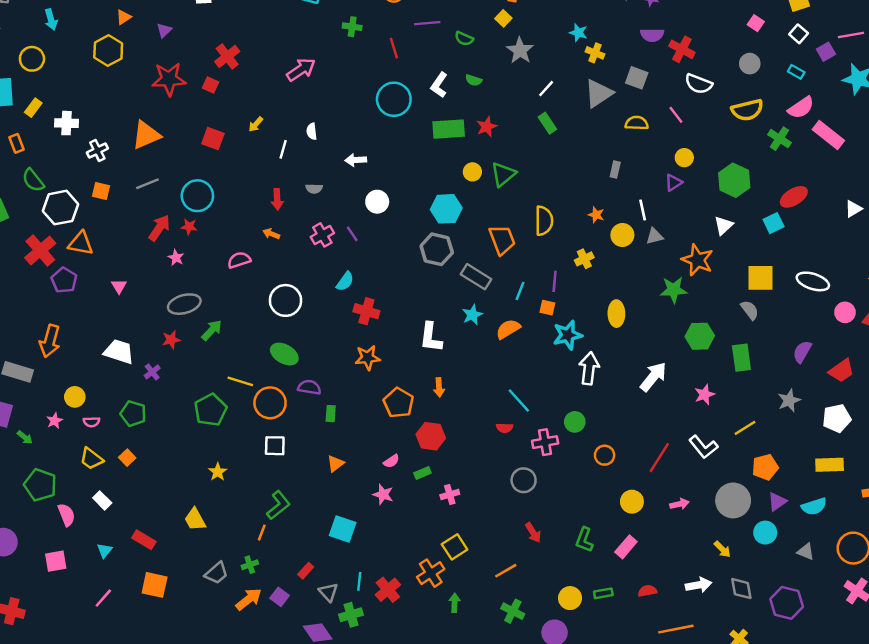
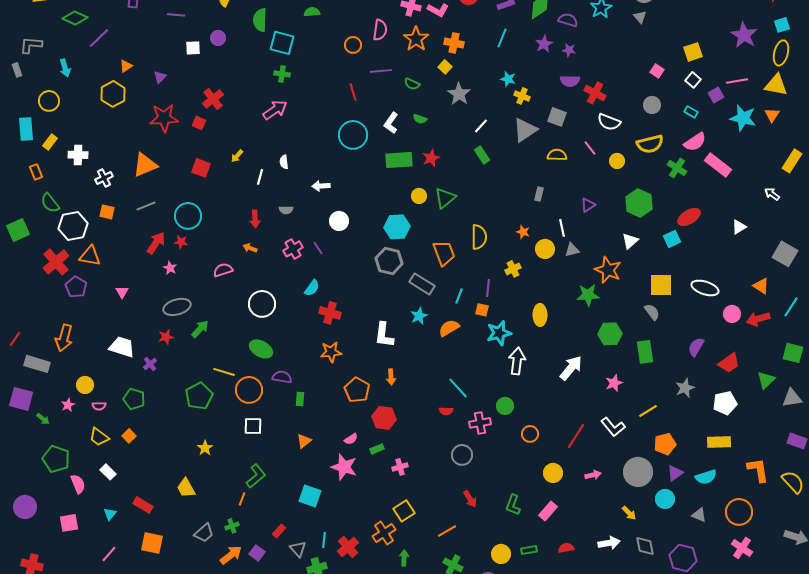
green cross: (352, 27) -> (282, 74), moved
yellow circle: (684, 158) -> (617, 161), moved
pink star: (383, 495) -> (344, 467), size x1.5

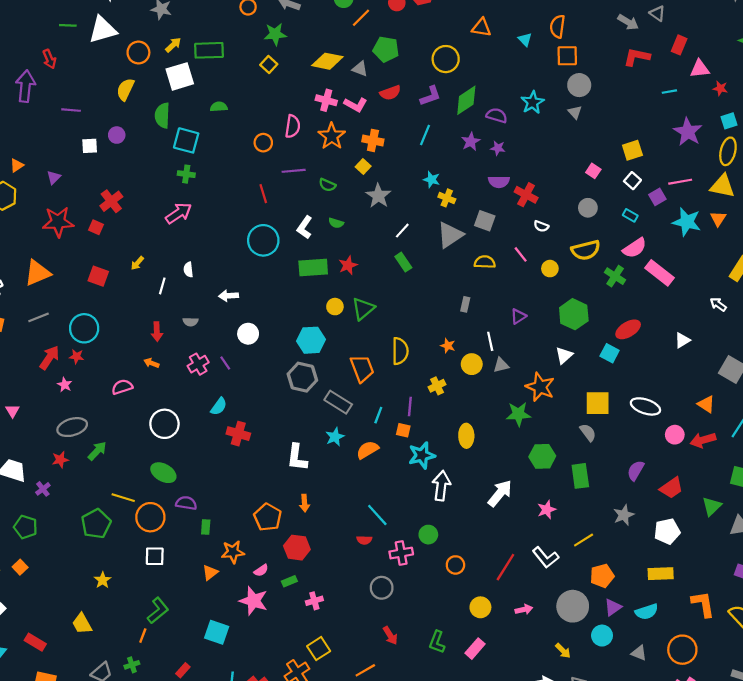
white semicircle: (609, 122) -> (541, 226), size x0.6
cyan square: (672, 239) -> (610, 353), turned -36
orange star: (331, 352) -> (233, 552), moved

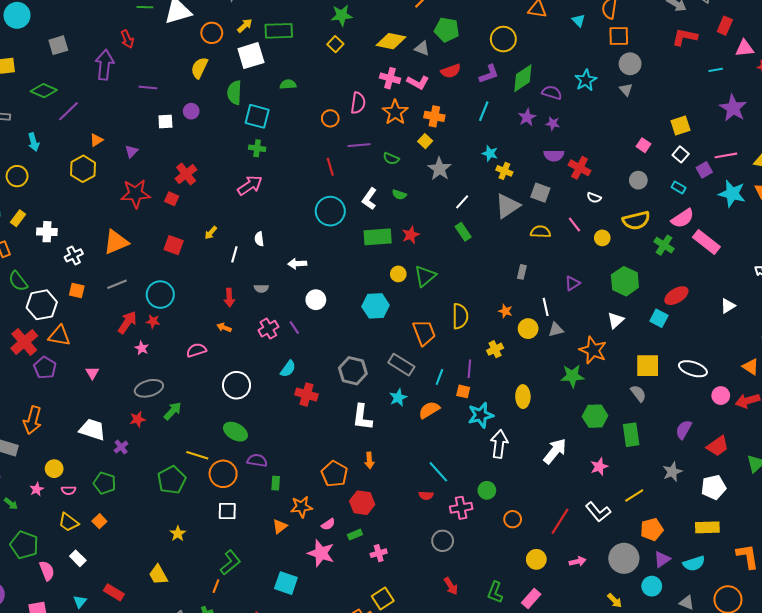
gray hexagon: (302, 377) -> (353, 371), moved

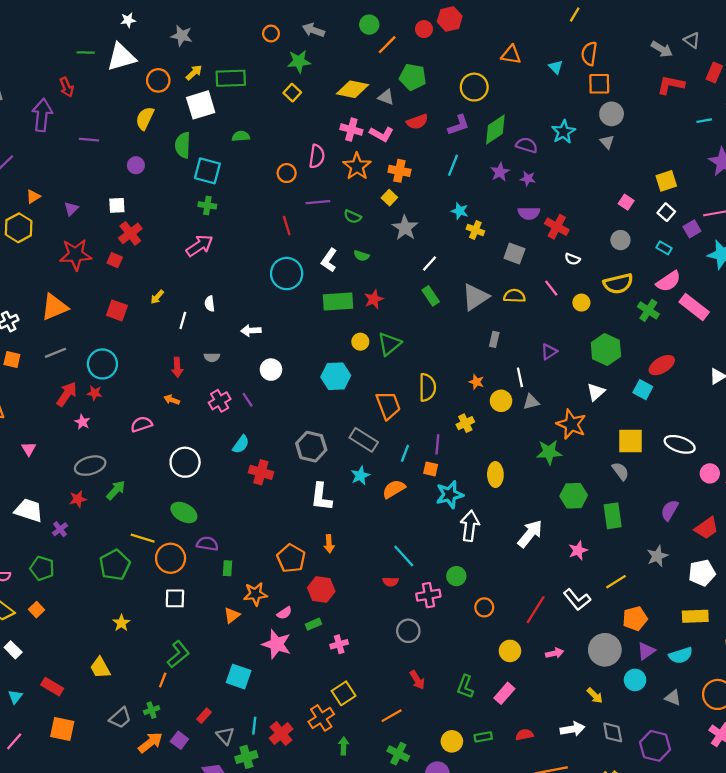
white square: (165, 121) -> (117, 205), moved
gray triangle: (507, 206) -> (475, 297), moved

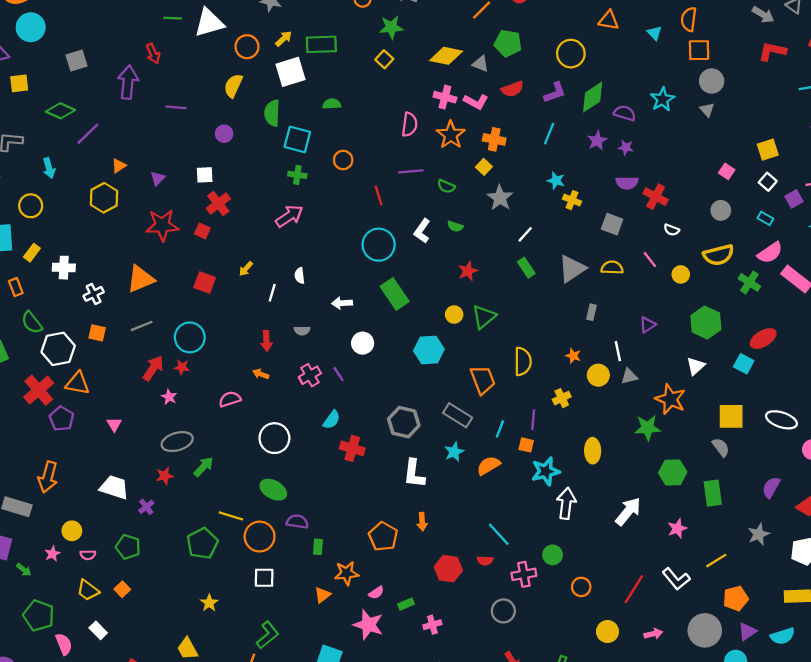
orange circle: (287, 173) -> (343, 160), moved
green rectangle: (338, 301) -> (395, 294), moved, turned 60
red hexagon: (321, 590) -> (448, 569), moved

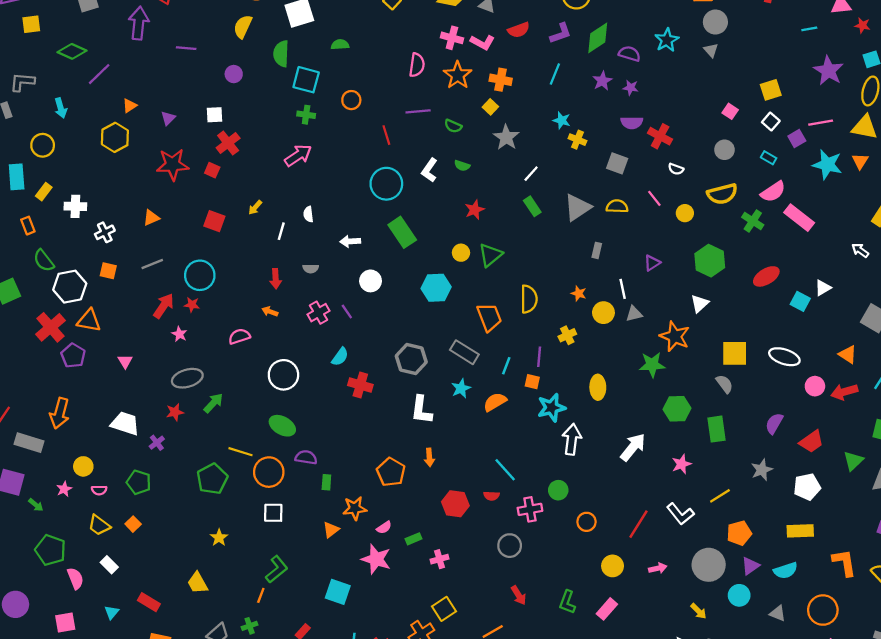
orange triangle: (141, 279) -> (151, 218), size x0.6
cyan square: (744, 364) -> (800, 301), moved

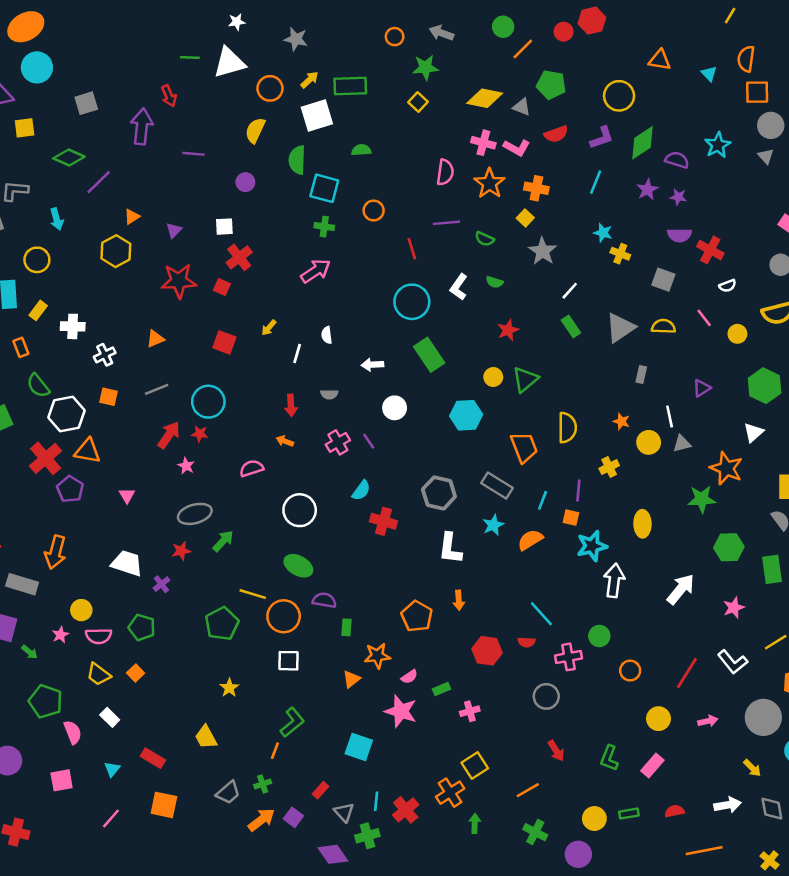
white semicircle: (676, 169) -> (728, 286), turned -42
pink semicircle: (99, 490) -> (99, 636), size x1.5

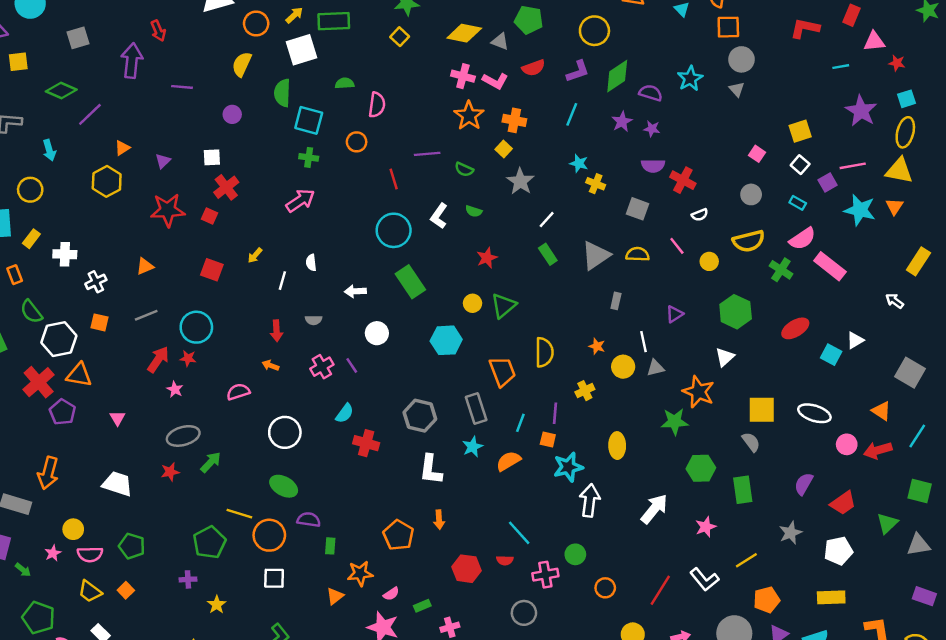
pink semicircle: (445, 172) -> (377, 105), moved
gray rectangle: (497, 486) -> (476, 408), turned 40
purple cross: (161, 584) -> (188, 579), moved, turned 35

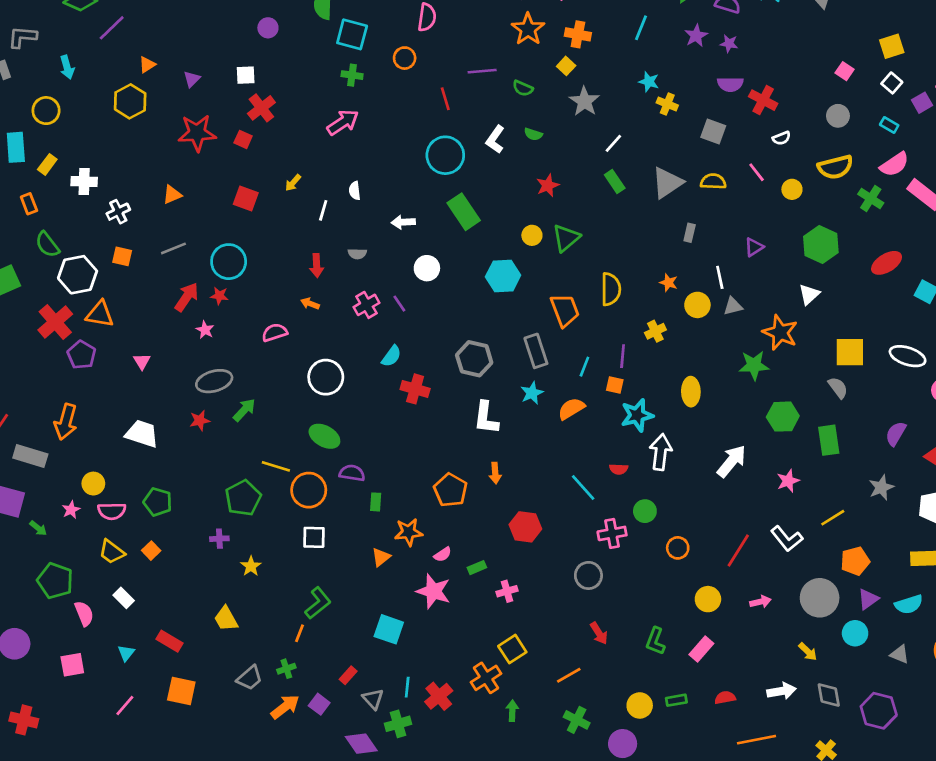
red semicircle: (505, 560) -> (619, 469), moved

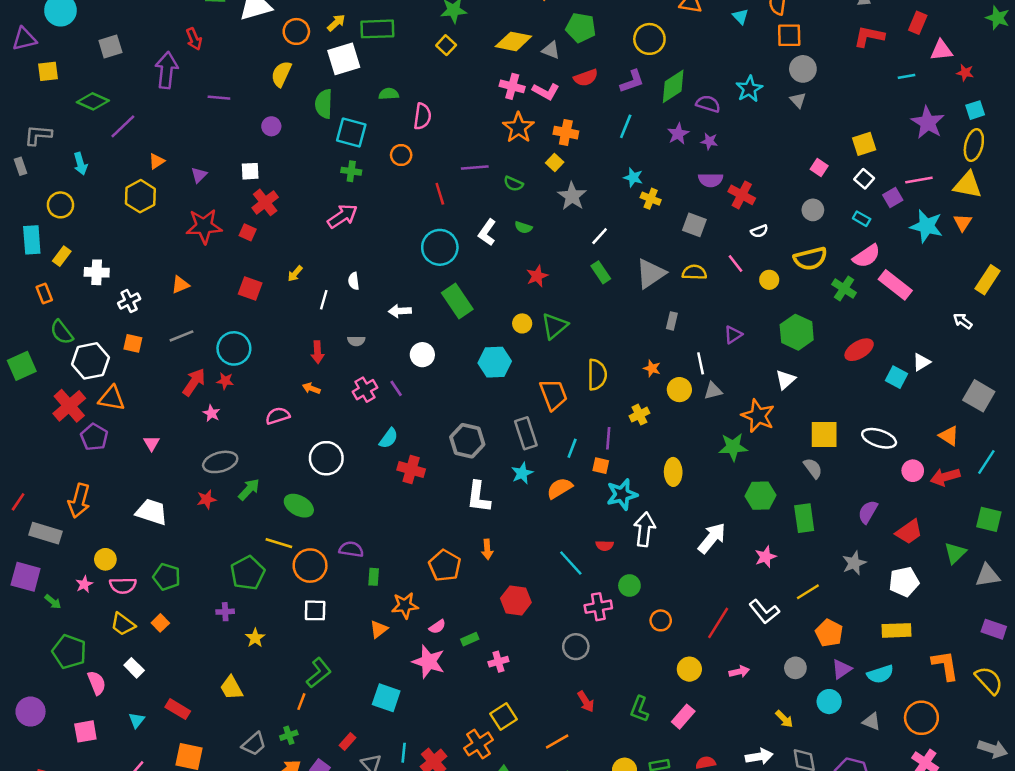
green ellipse: (324, 436) -> (299, 506), moved
orange pentagon: (855, 561) -> (829, 633), turned -30
gray circle: (820, 598) -> (795, 668), size x0.6

